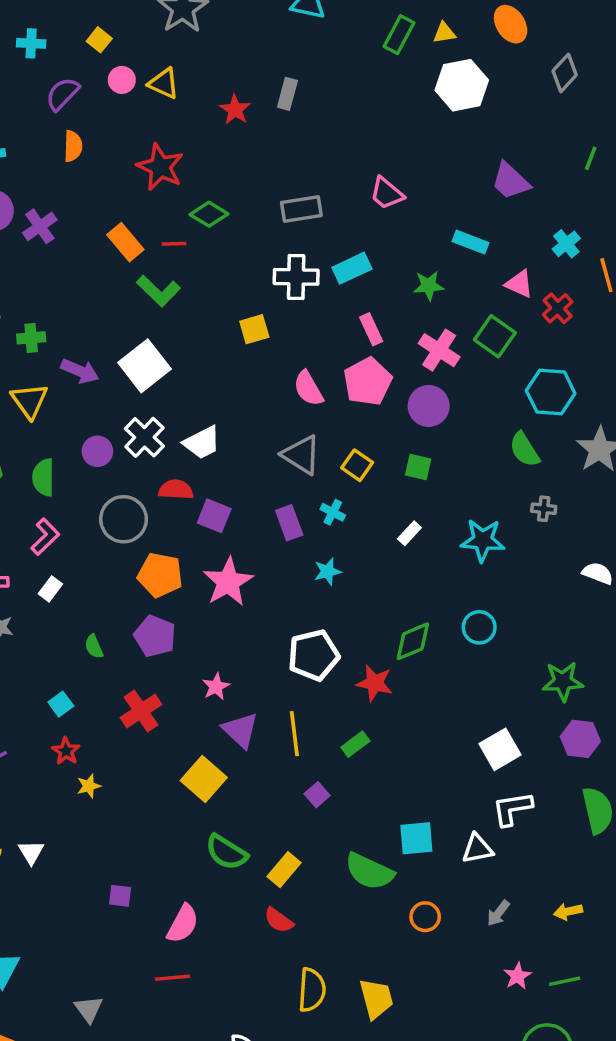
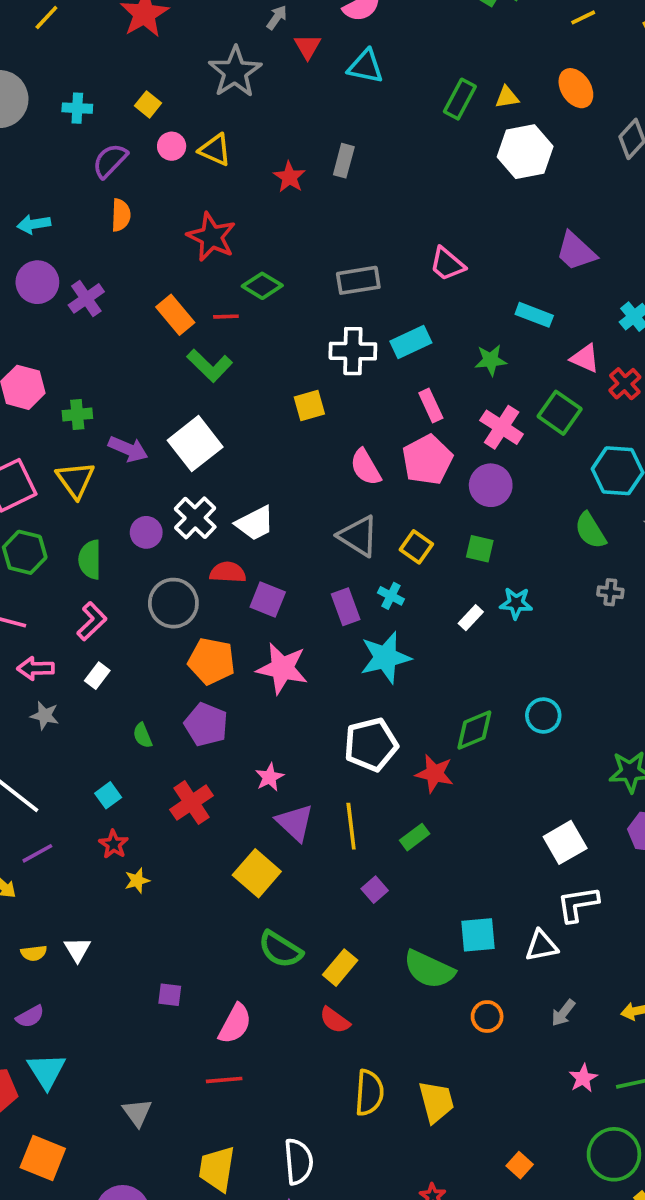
cyan star: (483, 540) -> (516, 603), moved, size x0.7
cyan star: (328, 572) -> (386, 657), size x1.8
pink star: (228, 582) -> (282, 668), turned -30

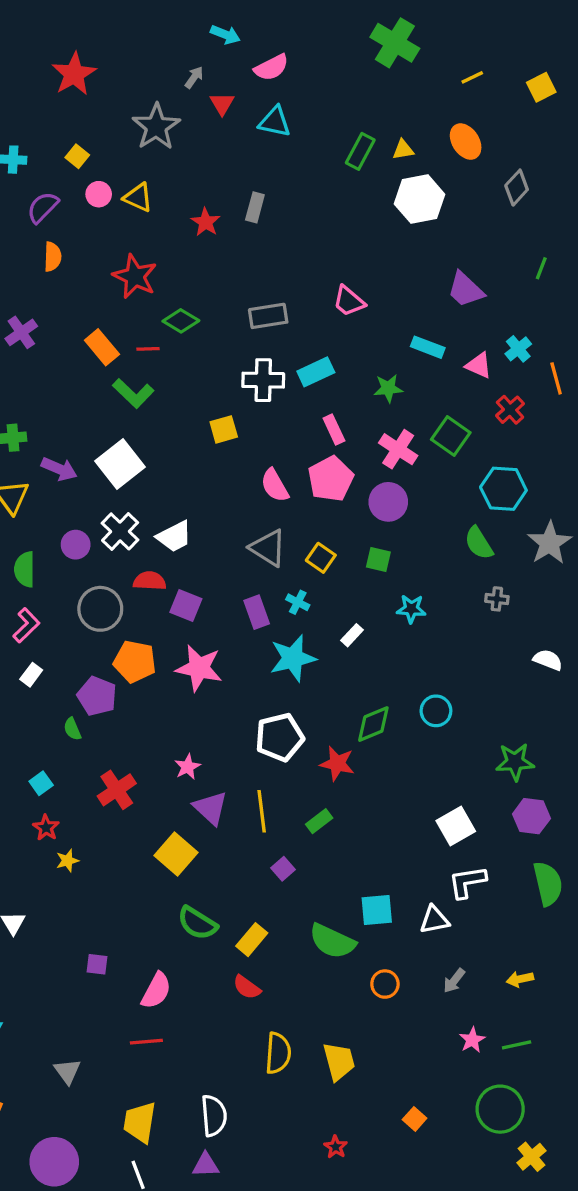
pink triangle: (585, 358) -> (479, 365), moved
white rectangle: (471, 618) -> (352, 635), moved
purple pentagon: (206, 725) -> (97, 696), moved

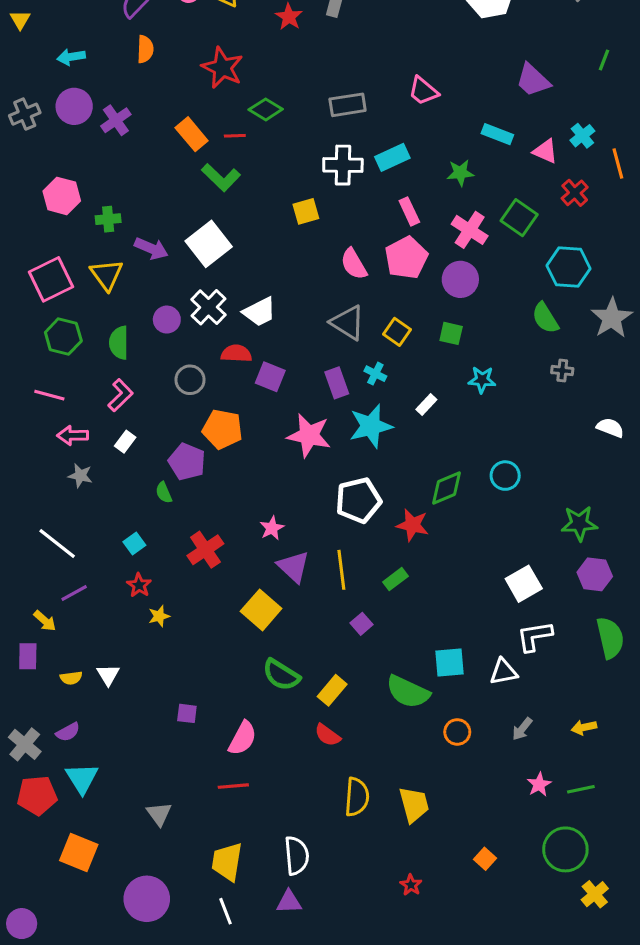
gray circle: (100, 609) -> (190, 380), size x0.7
pink star: (199, 668) -> (309, 435), moved

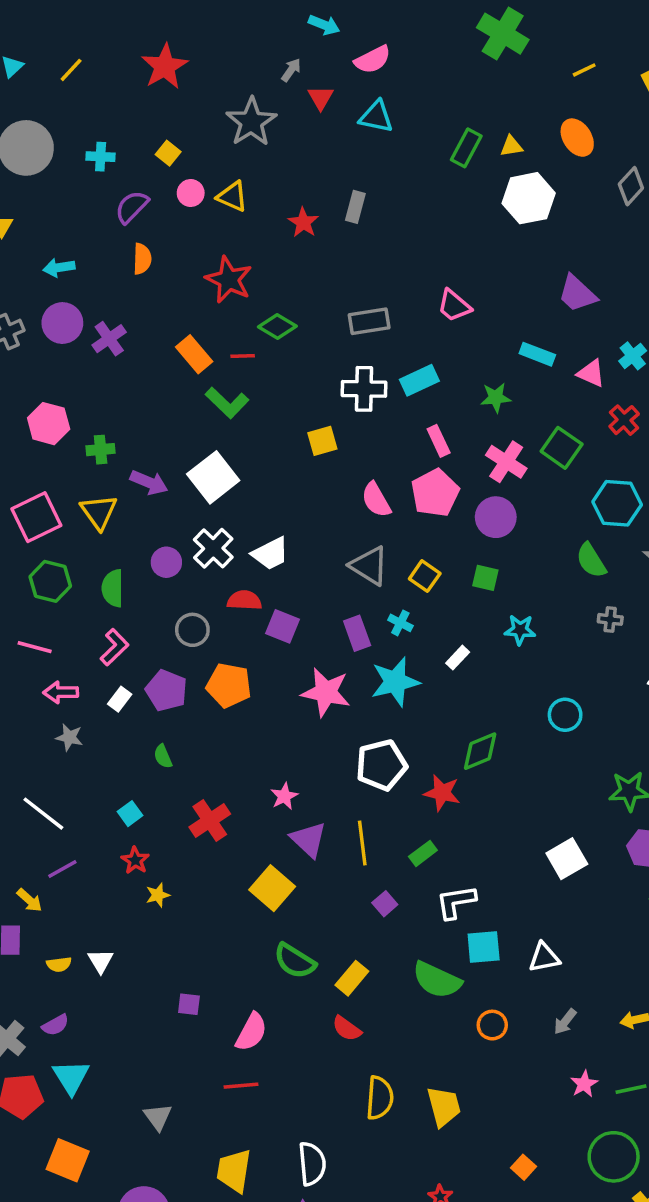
purple pentagon: (187, 462) -> (166, 690), moved
cyan circle: (505, 476) -> (565, 715), moved
white L-shape: (534, 636) -> (456, 902), moved

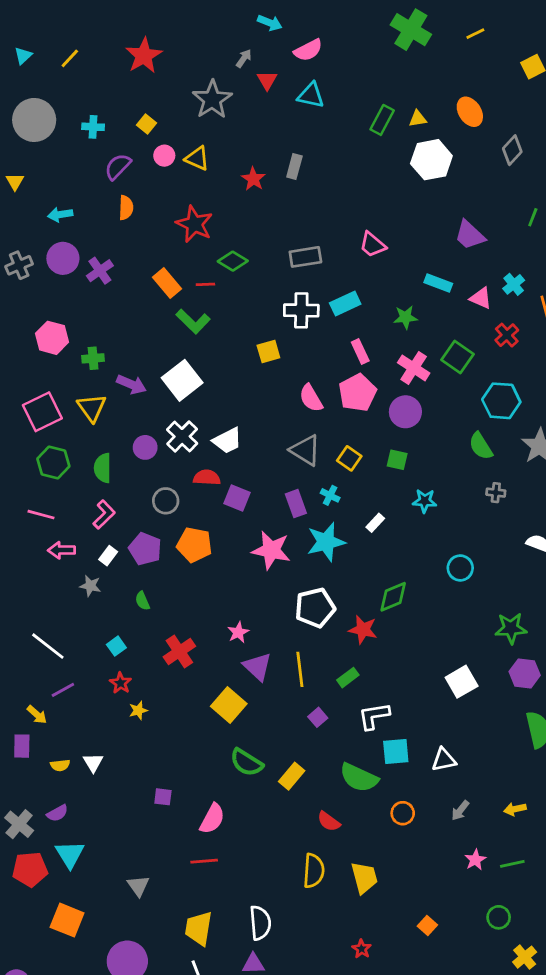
yellow line: (584, 70) -> (475, 34), moved
gray star: (69, 737) -> (90, 586), moved
red semicircle: (347, 1029) -> (329, 821), moved
green circle: (614, 1157) -> (499, 917), size x0.6

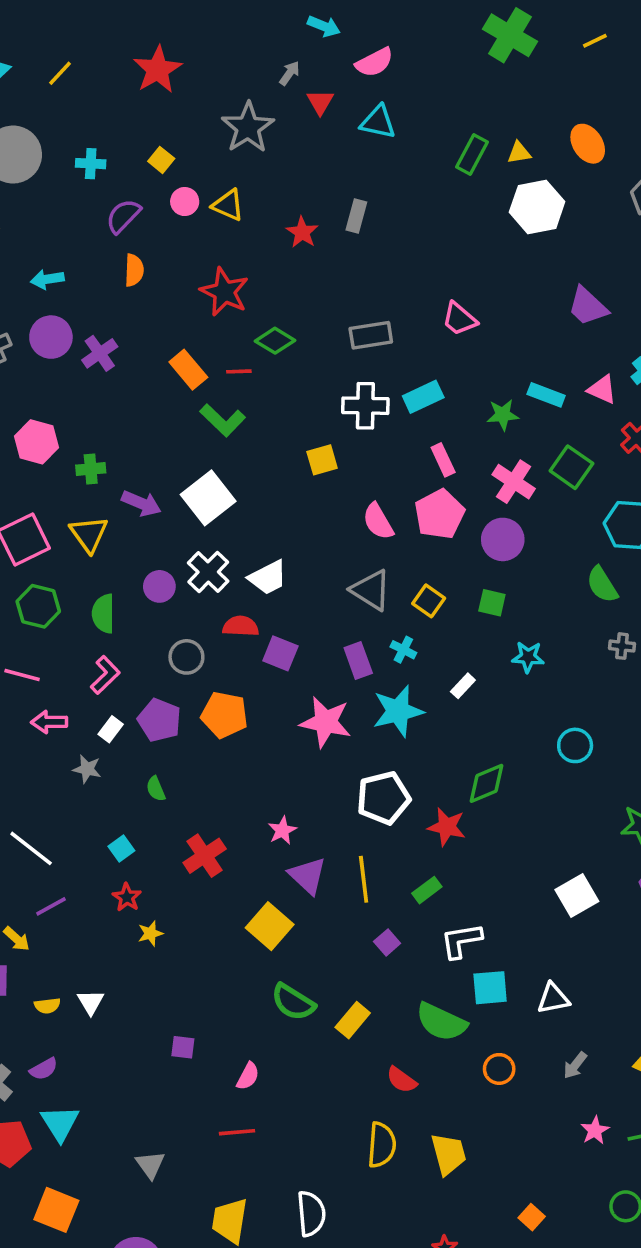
cyan rectangle: (438, 283) -> (546, 395), moved
pink semicircle: (212, 819) -> (248, 1076), size x0.7

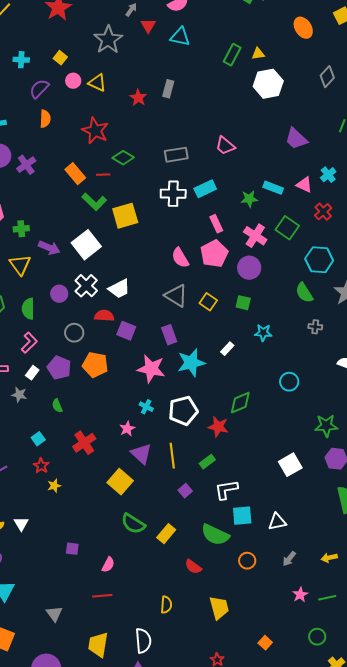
orange ellipse: (588, 144) -> (303, 28), moved
yellow square: (322, 460) -> (125, 216), moved, size x1.5
cyan cross: (403, 650) -> (146, 407), moved
yellow semicircle: (382, 1145) -> (166, 605), moved, size x0.7

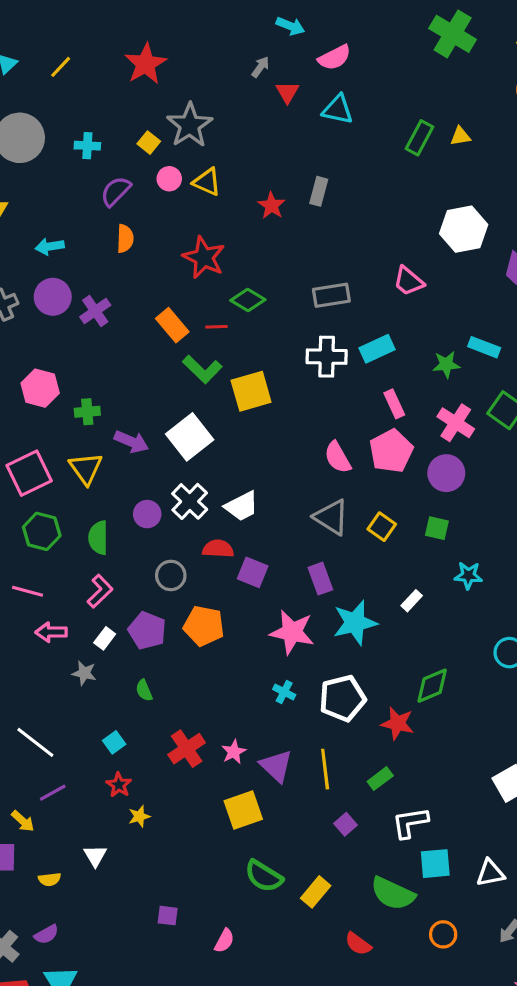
gray star: (108, 40) -> (190, 125), moved
white hexagon: (268, 84) -> (464, 229), moved
pink star: (127, 429) -> (234, 752), moved
yellow square: (120, 482) -> (243, 810), turned 30
white triangle: (21, 524) -> (95, 856), moved

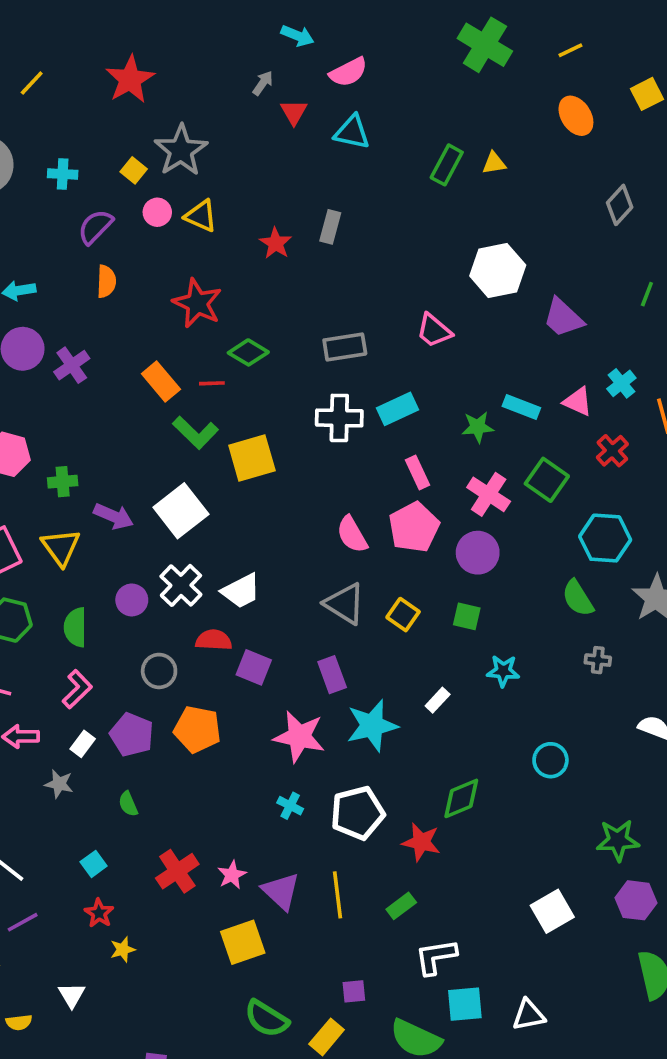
purple square: (346, 824) -> (354, 991), moved, turned 35

